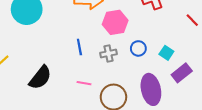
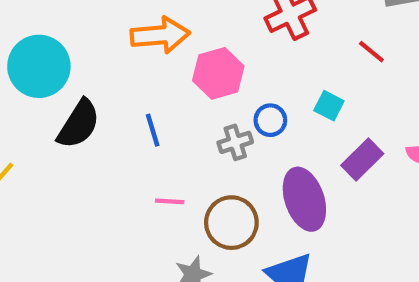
gray cross: (108, 53) -> (235, 142), moved
cyan square: (166, 53) -> (329, 106), moved
black semicircle: (40, 78) -> (79, 124), moved

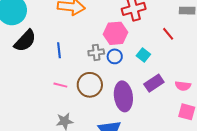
pink hexagon: (218, 73) -> (115, 33), moved
gray cross: (235, 142) -> (96, 52), moved
brown circle: (231, 223) -> (90, 85), moved

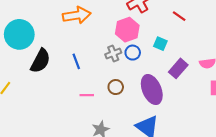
brown circle: (90, 85) -> (116, 87), size x0.6

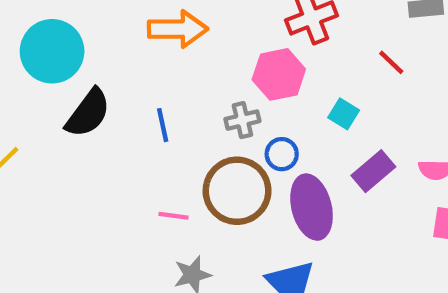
blue circle: (133, 53) -> (282, 154), moved
brown circle: (116, 87) -> (237, 191), size x2.0
pink line: (87, 95) -> (174, 216), moved

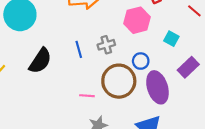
black semicircle: (88, 113) -> (40, 61), moved
gray cross: (242, 120) -> (106, 45), moved

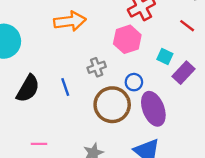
blue line: (79, 49) -> (65, 87), moved
purple rectangle: (188, 67) -> (184, 73), moved
pink line: (87, 96) -> (39, 144), moved

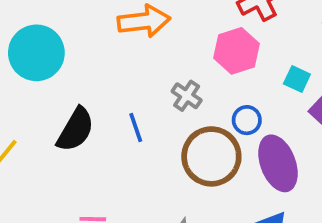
gray cross: (97, 67) -> (187, 96), turned -36

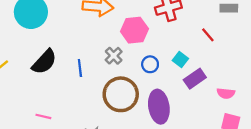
pink hexagon: (237, 51) -> (134, 30), moved
blue circle: (247, 120) -> (150, 64), moved

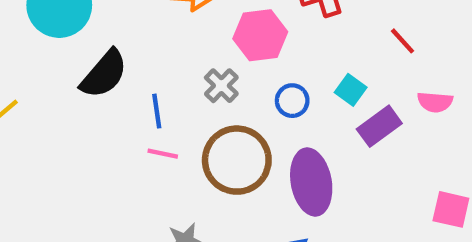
black semicircle: (44, 62) -> (104, 74), moved
pink semicircle: (226, 93) -> (435, 102), moved
pink line: (43, 116) -> (163, 154), moved

